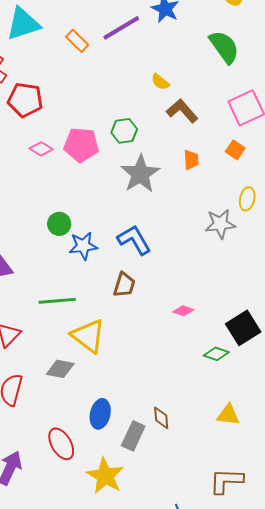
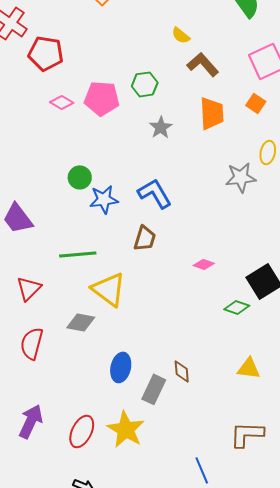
orange trapezoid: (191, 160) -> (212, 113), size x1.6
gray star: (140, 174) -> (161, 127), size x0.6
red ellipse: (61, 444) -> (82, 431), moved, turned 56

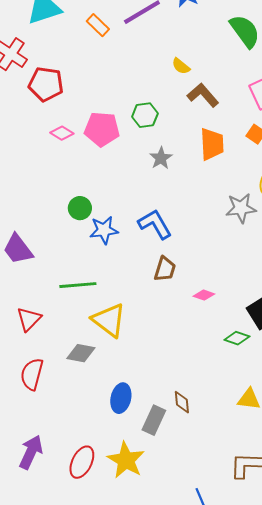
brown trapezoid: (145, 238) -> (165, 269), moved

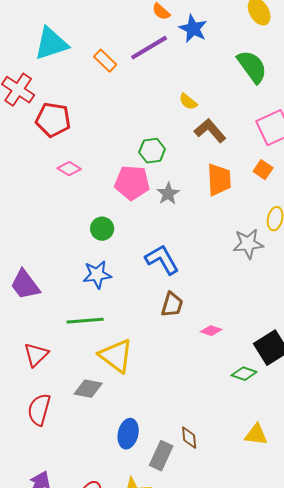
pink pentagon: (102, 129) -> (132, 183), moved
green circle: (80, 208) -> (102, 229), moved
blue star: (104, 230) -> (97, 275), moved

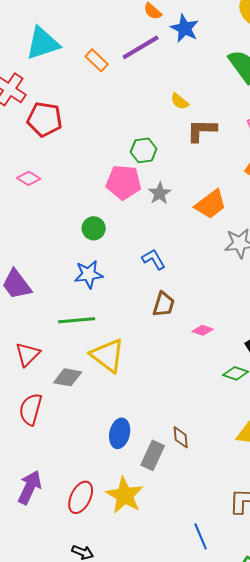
brown L-shape: (210, 131) -> (202, 130), turned -48
pink diamond: (69, 169) -> (29, 178), moved
orange trapezoid: (219, 180) -> (211, 204), moved, turned 56
blue L-shape: (162, 260) -> (154, 259), size x0.7
gray diamond: (88, 389) -> (68, 377), moved

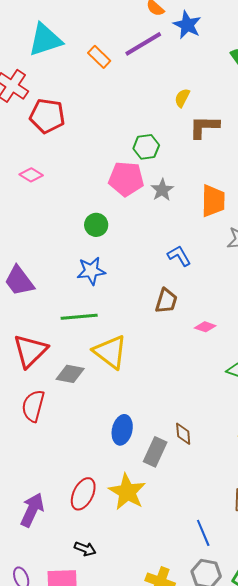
yellow semicircle: (180, 101) -> (182, 98), turned 78
orange trapezoid: (211, 204) -> (213, 201), turned -52
blue L-shape: (154, 259) -> (179, 256), moved
red triangle: (28, 354) -> (30, 351), size x1.4
purple arrow: (30, 487) -> (32, 510), moved

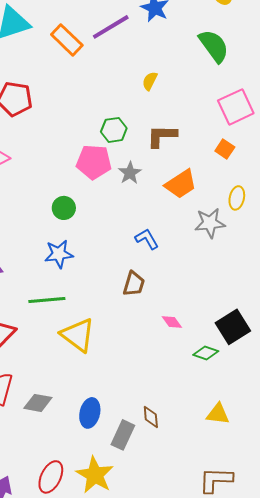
orange rectangle: (99, 57) -> (67, 40), size x1.4
brown L-shape: (204, 127) -> (162, 136), moved
orange trapezoid: (213, 201) -> (181, 184), turned 56
pink diamond: (205, 327) -> (172, 322), moved, turned 35
gray diamond: (70, 374) -> (38, 403), moved

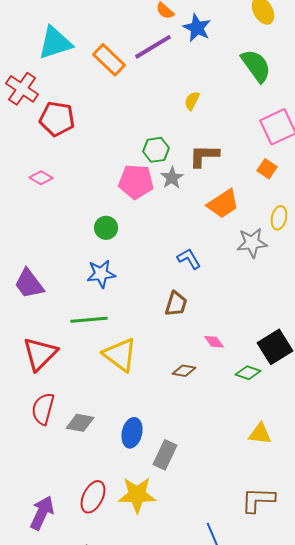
gray star: (130, 173) -> (172, 178), moved
brown diamond: (151, 417) -> (184, 371), moved, turned -75
yellow star: (95, 475) -> (137, 495), turned -30

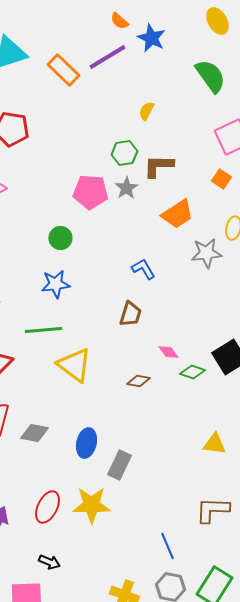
green hexagon: (156, 150) -> (124, 153), moved
green diamond: (248, 373) -> (192, 372), moved

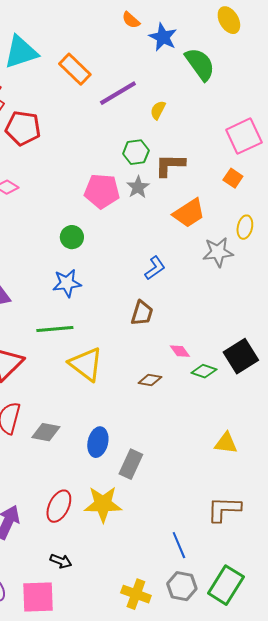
purple line: (107, 57) -> (118, 93), moved
green semicircle: (210, 76) -> (200, 64), moved
blue L-shape: (143, 269) -> (155, 268), turned 85

